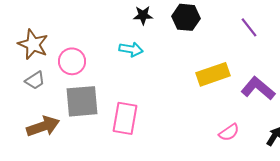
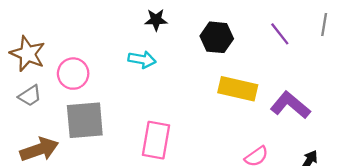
black hexagon: (186, 17) -> (217, 37), moved
yellow rectangle: (213, 74) -> (238, 89), turned 32
pink rectangle: (125, 118) -> (156, 140), moved

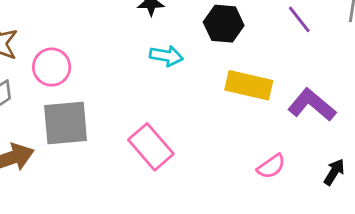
cyan arrow: (142, 60) -> (166, 56), moved
pink rectangle: (156, 140) -> (151, 147), turned -51

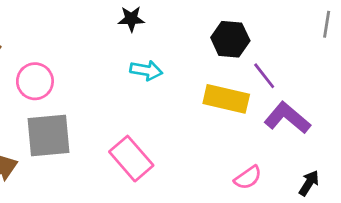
purple line: (299, 19) -> (264, 76), moved
black hexagon: (224, 24) -> (230, 39), moved

